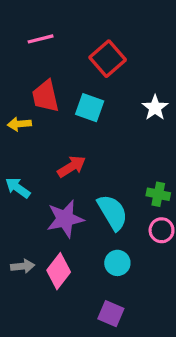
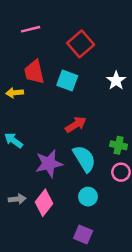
red arrow: (72, 166) -> (76, 124), moved

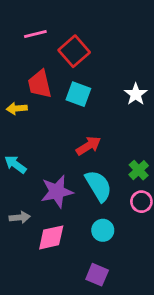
red square: (81, 44) -> (74, 51), moved
green cross: (119, 145) -> (139, 170), turned 35
gray arrow: (17, 199) -> (20, 217), moved
pink diamond: (44, 203) -> (51, 237), turned 40

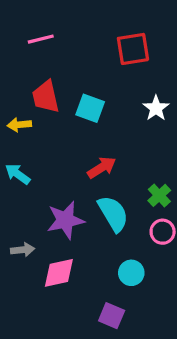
red square: (74, 51) -> (133, 49), moved, turned 32
cyan arrow: (15, 164) -> (18, 174), moved
cyan circle: (103, 230) -> (131, 273), moved

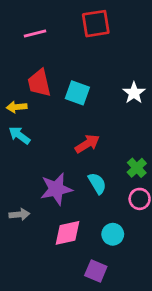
red square: (133, 49) -> (96, 24), moved
cyan arrow: (18, 174) -> (19, 135), moved
cyan semicircle: (113, 214) -> (97, 183), size x0.7
pink diamond: (59, 273) -> (68, 233), moved

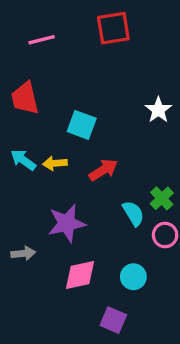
red trapezoid: (39, 83) -> (25, 98), moved
cyan square: (77, 93) -> (82, 125), moved
yellow arrow: (17, 107) -> (55, 163), moved
cyan semicircle: (97, 183) -> (133, 213), moved

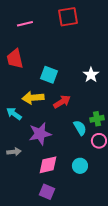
white star: (158, 110) -> (91, 75), moved
cyan arrow: (23, 160) -> (14, 114), moved
yellow arrow: (55, 163) -> (33, 98), size x1.5
green cross: (162, 198) -> (97, 119), turned 32
purple square: (113, 320) -> (47, 192), moved

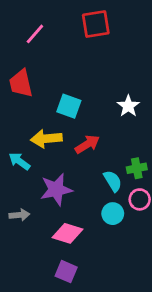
pink line: (25, 24) -> (35, 34), turned -35
pink diamond: (48, 165) -> (68, 233), turned 30
cyan circle: (80, 166) -> (113, 214), moved

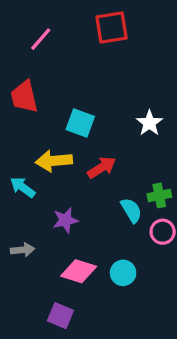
purple star: (56, 190) -> (65, 220), size x0.7
cyan circle: (113, 214) -> (123, 273), moved
purple square: (66, 272) -> (60, 316), moved

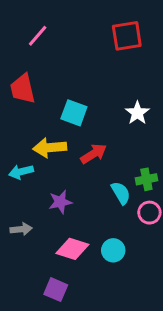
red square: (112, 27) -> (127, 36), moved
cyan arrow: (23, 187) -> (21, 172), turned -50

